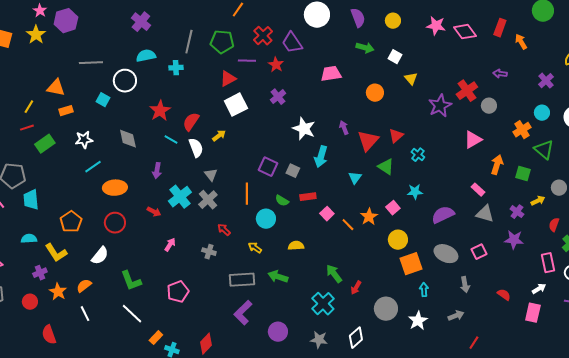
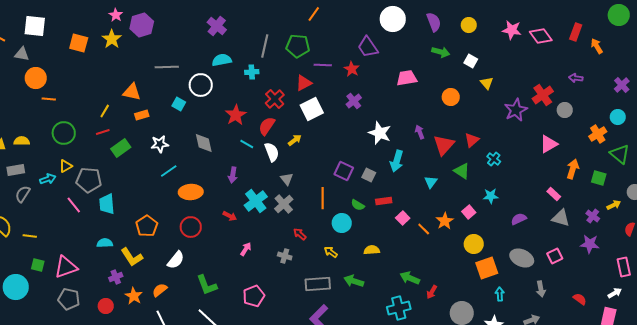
red cross: (263, 36) -> (275, 99), moved
purple semicircle: (443, 215) -> (519, 219), size x0.7
green arrow: (334, 274) -> (410, 278), turned -30
cyan cross: (323, 304) -> (399, 308), turned 30

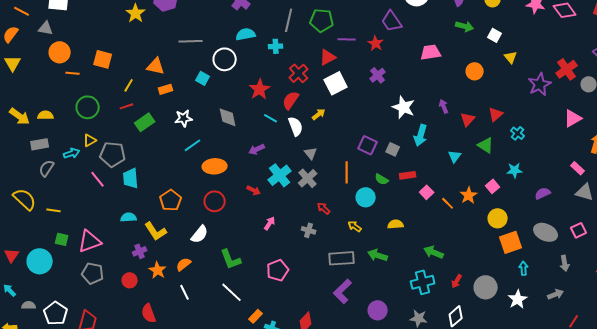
orange square: (79, 43) -> (103, 59), moved
red triangle: (444, 145) -> (468, 119), size x0.7
purple arrow: (233, 175) -> (257, 149), turned 56
red arrow: (432, 292) -> (457, 281), moved

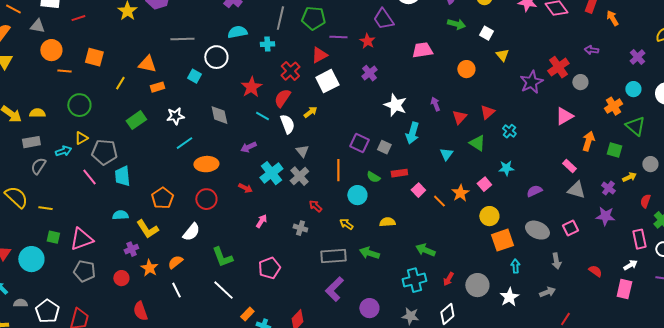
red line: (127, 106) -> (78, 18), moved

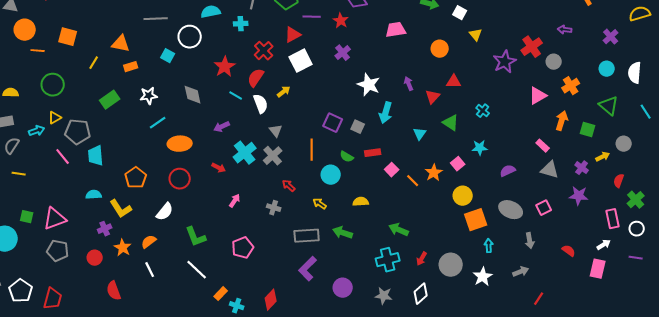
orange cross: (613, 106) -> (571, 86), moved
red triangle: (487, 112) -> (454, 82), moved, turned 42
yellow line: (45, 208) -> (19, 174), moved

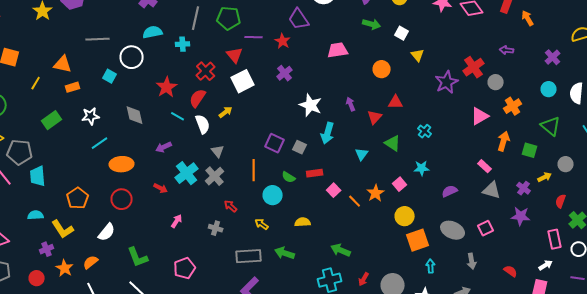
red triangle: (293, 35) -> (235, 55), turned -42

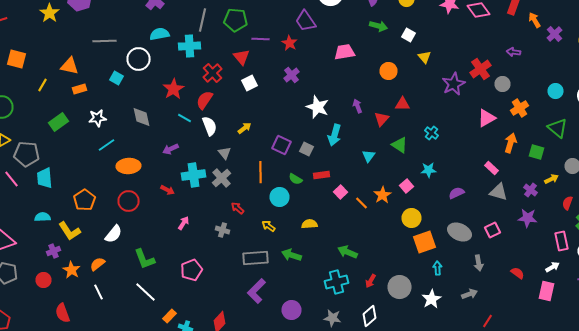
cyan cross: (183, 44) -> (190, 46), size x1.5
purple cross: (553, 57) -> (554, 34), moved
white square: (243, 81) -> (250, 83), size x0.7
yellow arrow: (226, 112) -> (244, 128), moved
cyan cross: (187, 173) -> (194, 175), turned 30

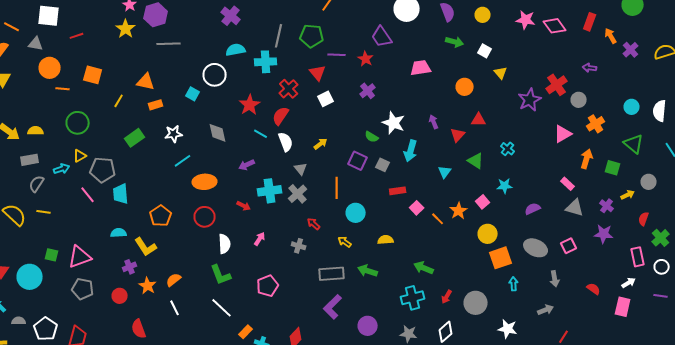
gray line: (104, 41) -> (169, 44), moved
green semicircle: (296, 179) -> (372, 137), moved
white semicircle: (114, 234) -> (225, 244), moved, turned -42
white star: (432, 299) -> (508, 329), moved, turned -30

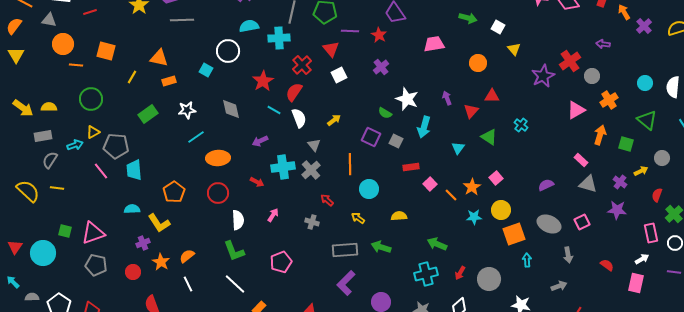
cyan star: (505, 186) -> (474, 217), moved

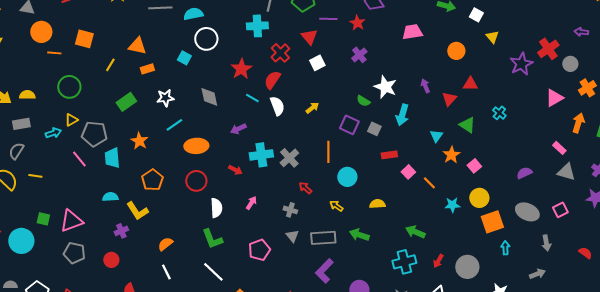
cyan semicircle: (249, 26) -> (193, 14), moved
gray triangle: (314, 145) -> (292, 236), moved
gray semicircle: (50, 160) -> (16, 151), moved
orange star: (472, 187) -> (451, 155), moved
orange star: (161, 262) -> (139, 141), moved

